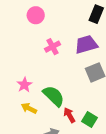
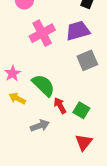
pink cross: (53, 47) -> (42, 33), size x1.5

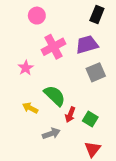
pink star: (13, 73) -> (26, 68), moved
red arrow: (60, 105) -> (70, 115), turned -128

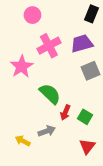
pink star: (26, 68) -> (22, 66), size x1.5
yellow arrow: (30, 108) -> (23, 141), moved

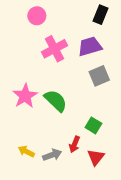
pink star: (22, 66) -> (25, 96), moved
red arrow: (65, 112) -> (75, 144), moved
gray arrow: (47, 131) -> (52, 155), moved

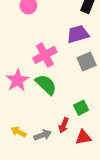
pink cross: (55, 49) -> (45, 55), moved
green square: (93, 125) -> (81, 108), turned 32
red triangle: (96, 157) -> (83, 137), turned 42

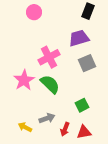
red arrow: (64, 125) -> (65, 129), moved
gray arrow: (43, 135) -> (47, 118), moved

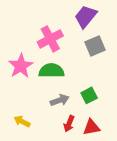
purple trapezoid: (79, 38) -> (86, 17), turned -35
green semicircle: (50, 84) -> (51, 71), turned -45
gray arrow: (47, 118) -> (60, 100), moved

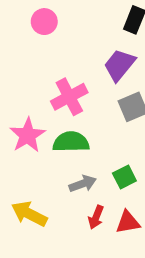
yellow arrow: (22, 121) -> (29, 214), size x1.5

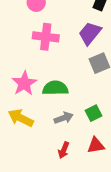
pink cross: (69, 97) -> (46, 37), moved, turned 35
yellow arrow: (29, 214) -> (21, 118), moved
red arrow: (96, 217) -> (64, 150), moved

